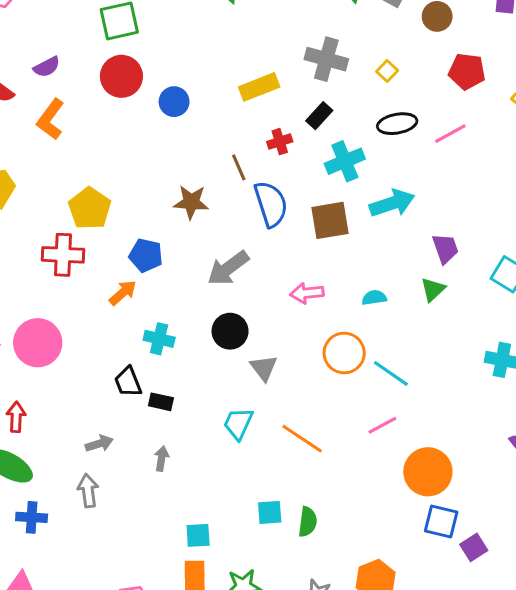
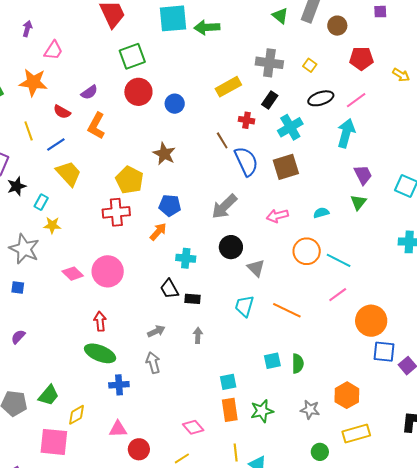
red cross: (280, 142) -> (246, 120), turned 35
brown star: (191, 202) -> (164, 154), moved, turned 30
cyan arrow: (392, 203) -> (346, 133), moved, turned -48

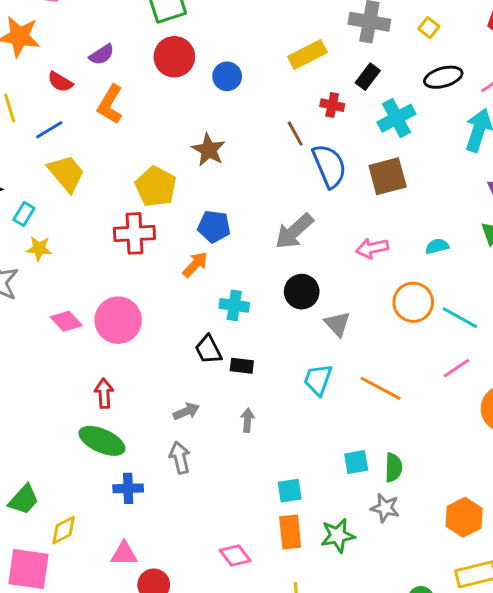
gray star: (310, 410) -> (385, 508), moved

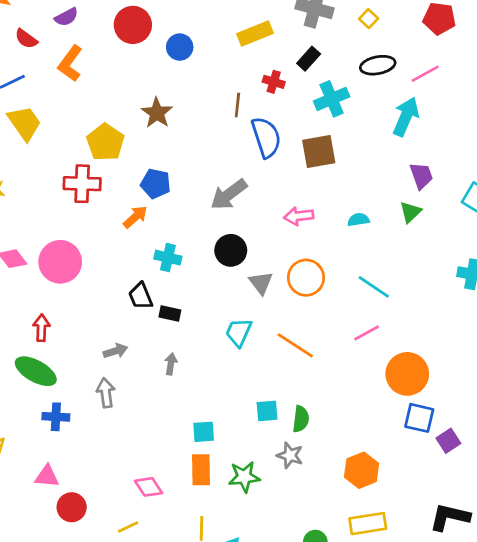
brown line: (295, 134) -> (237, 105), turned 30
orange circle: (413, 302) -> (306, 278), moved

